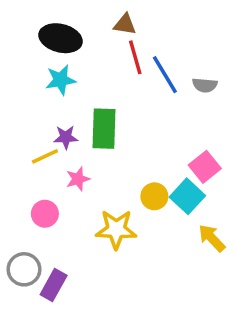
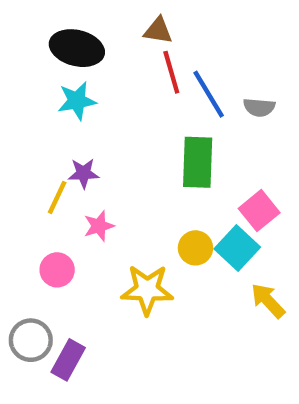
green rectangle: (104, 129) -> (198, 162), moved
yellow line: (45, 156) -> (57, 197), turned -40

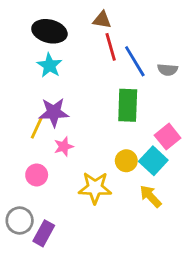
cyan star: (77, 101) -> (49, 65), turned -30
purple star: (83, 173) -> (54, 112), size x1.5
yellow arrow: (268, 301) -> (150, 196), moved

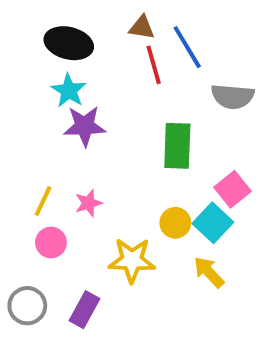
blue line: (135, 61) -> (187, 47), moved
gray semicircle: (168, 70) -> (233, 96), size x1.5
purple star: (54, 112) -> (85, 126), moved
yellow line: (37, 128) -> (43, 201), moved
purple rectangle: (44, 233) -> (85, 310), moved

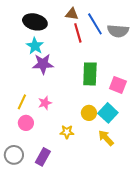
gray semicircle: (233, 96) -> (118, 31), moved
pink square: (233, 189) -> (118, 85), moved, turned -30
yellow star: (132, 260) -> (67, 132), size x0.6

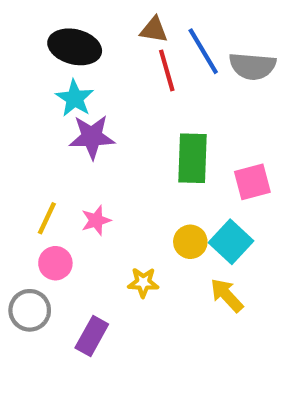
pink square: (118, 85) -> (252, 182), turned -36
gray circle: (14, 155) -> (30, 310), moved

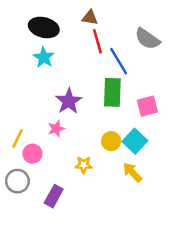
blue line: (203, 51) -> (119, 61), moved
gray semicircle: (252, 66) -> (147, 39), turned 30
purple star: (92, 137) -> (69, 101), moved, turned -30
yellow line: (47, 218) -> (17, 139), moved

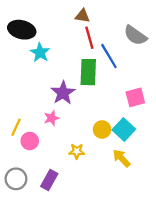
black ellipse: (44, 27) -> (22, 30), moved
green rectangle: (112, 92) -> (88, 72), moved
gray circle: (17, 181) -> (16, 179), moved

